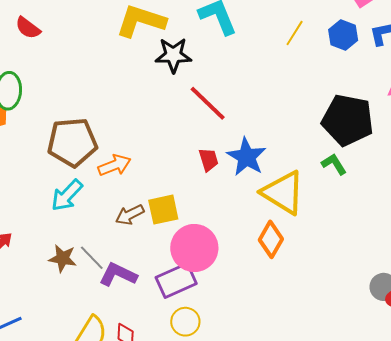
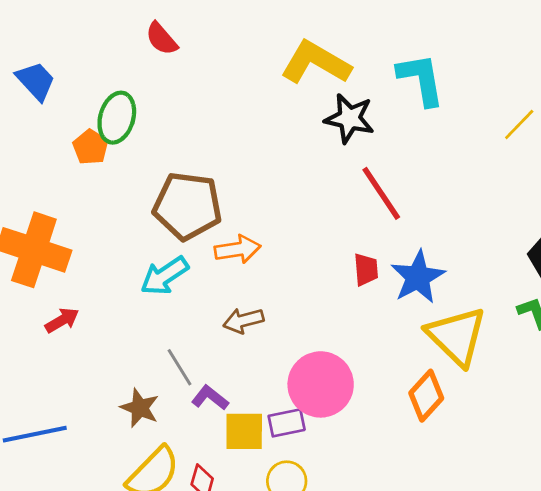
yellow square: (163, 210) -> (244, 431), moved
brown star: (63, 258) -> (140, 408), moved
purple L-shape: (118, 275) -> (210, 398), size x0.7
purple rectangle: (176, 280) -> (287, 423), size x0.7

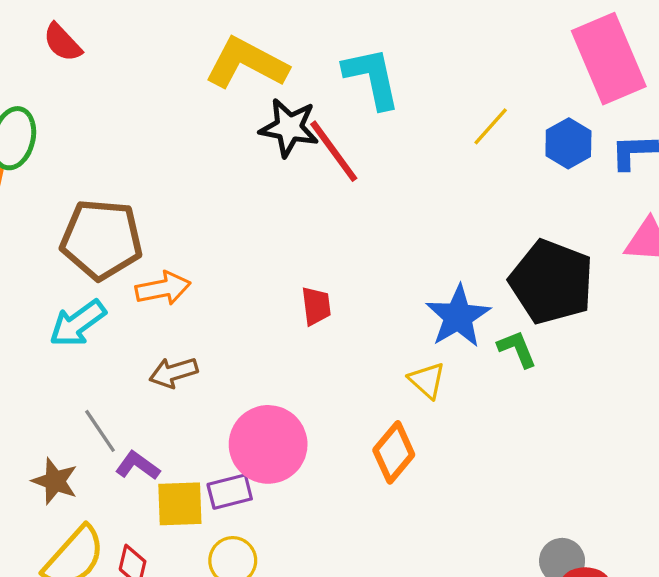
red line: (381, 193) -> (334, 151), moved
blue star: (418, 277) -> (458, 316), moved
yellow triangle: (457, 336) -> (427, 380), size x0.5

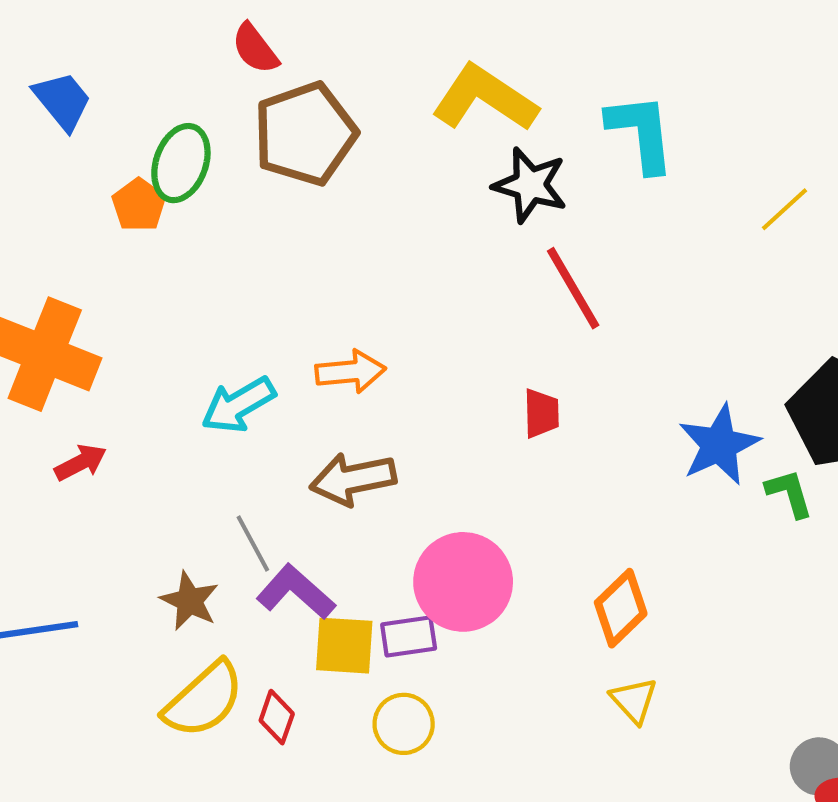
red line: (334, 151) -> (573, 288), moved
brown pentagon: (102, 239) -> (305, 134), moved, turned -30
brown arrow: (173, 372) -> (353, 479), size x1.4
yellow triangle: (427, 380) -> (634, 700), moved
purple L-shape: (138, 466) -> (296, 592), size x1.4

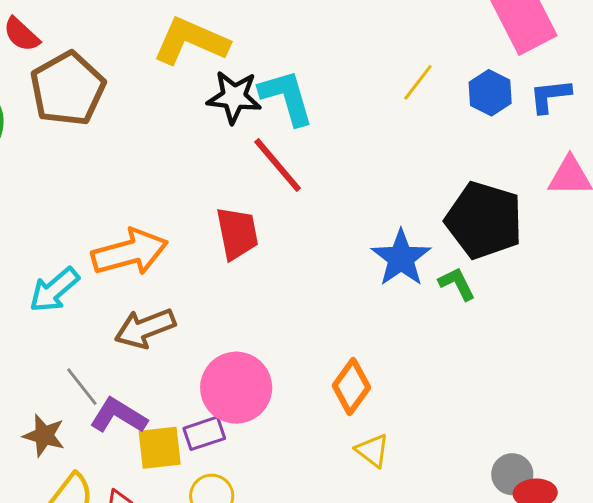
cyan L-shape: (641, 133) -> (287, 97), moved
orange arrow: (350, 372) -> (130, 252), size x1.5
red trapezoid: (541, 413) -> (237, 233), moved, size x1.5

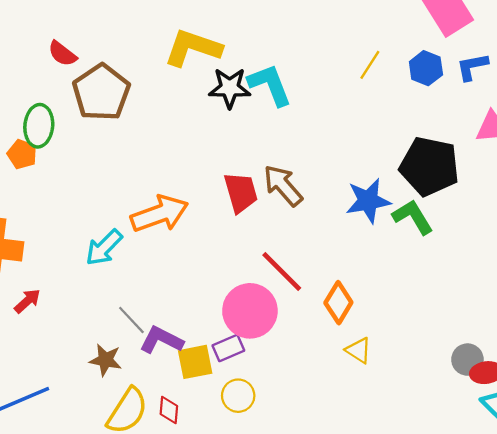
red line: (278, 165) -> (282, 271), moved
blue star: (401, 258) -> (368, 201), turned 30
green L-shape: (457, 284) -> (413, 217), size x1.4
brown arrow: (145, 328) -> (283, 186), moved, turned 75

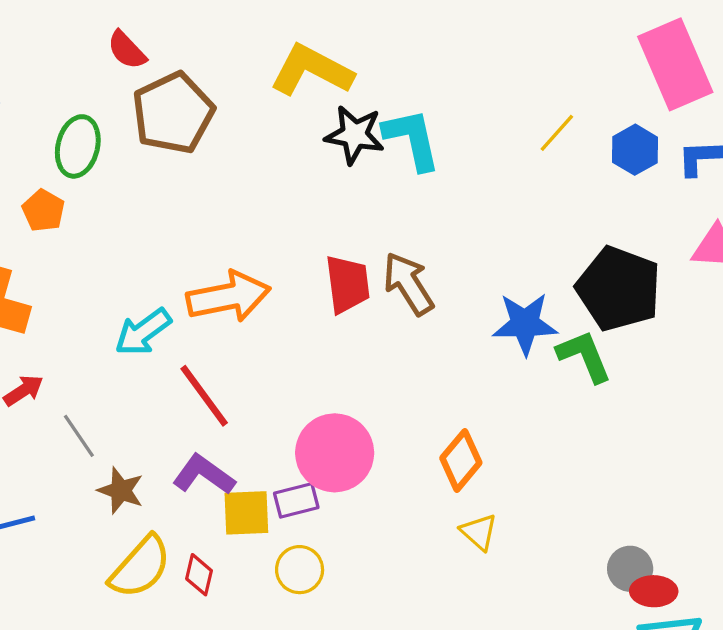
orange pentagon: (22, 154) -> (44, 211), moved
red line: (282, 271) -> (204, 396), moved
gray line: (131, 320) -> (79, 436), moved

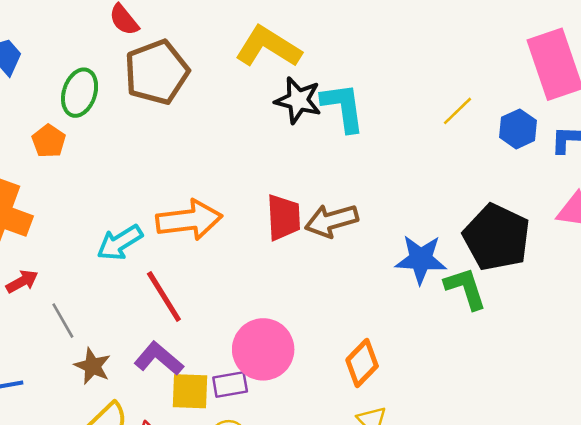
brown arrow: (408, 284) -> (331, 221), turned -78

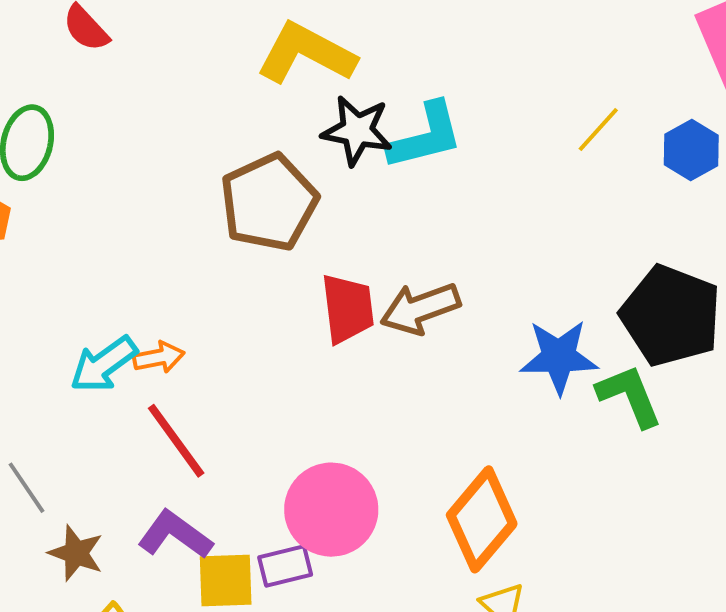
brown pentagon: (157, 72) -> (269, 202), moved
cyan L-shape: (343, 107) -> (425, 136), turned 88
orange arrow: (189, 220) -> (159, 357), moved, size x0.5
orange diamond: (362, 363) -> (482, 519), size x1.4

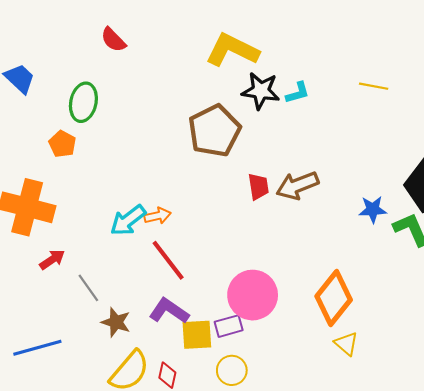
yellow line: (598, 129) -> (374, 86), moved, turned 60
cyan L-shape: (425, 136) -> (298, 93), size x0.6
red trapezoid: (348, 308) -> (258, 187), size x0.7
blue star: (559, 357) -> (373, 209), size x0.7

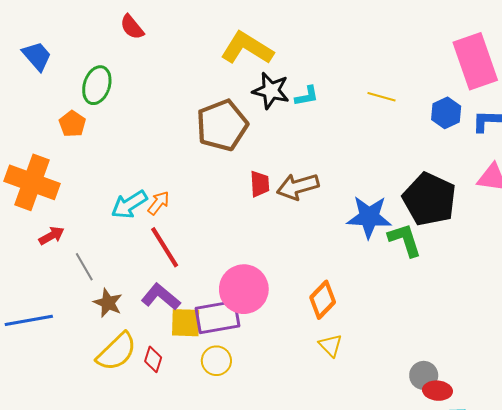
blue star: (373, 209) -> (369, 217), size x1.6
orange arrow: (158, 216) -> (159, 203), turned -45
orange diamond: (334, 298) -> (323, 300), size x0.7
purple rectangle: (229, 326) -> (218, 317), size x1.6

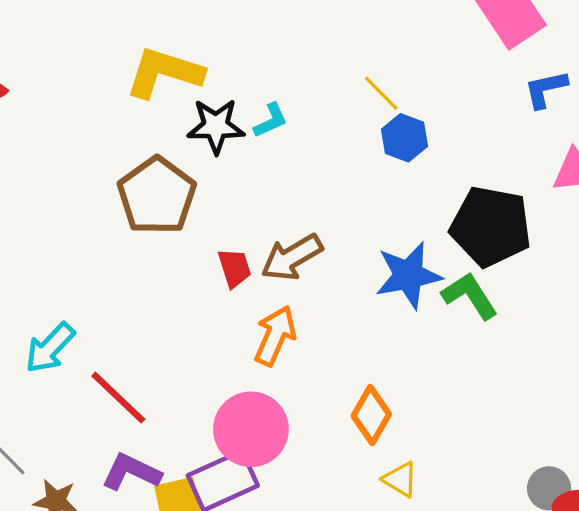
yellow line: (382, 97) -> (381, 93), turned 44
blue hexagon: (446, 113) -> (405, 138), moved
orange arrow: (159, 203) -> (275, 336), moved, size x1.5

